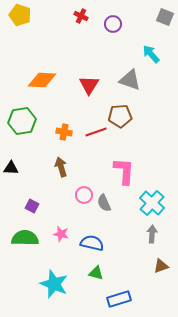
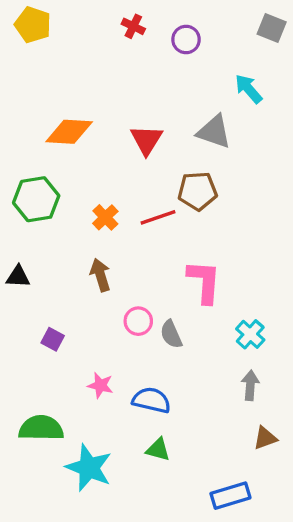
orange cross: (64, 132) -> (105, 217), turned 35
cyan cross: (152, 203) -> (250, 334), size x0.7
green semicircle: (25, 238) -> (41, 428), moved
blue rectangle: (119, 299) -> (230, 496), moved

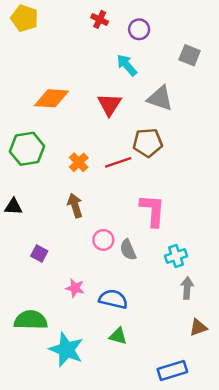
gray square: (272, 28) -> (190, 55), moved
cyan arrow: (249, 89) -> (127, 65), moved
cyan cross: (250, 334) -> (176, 256), moved, turned 30

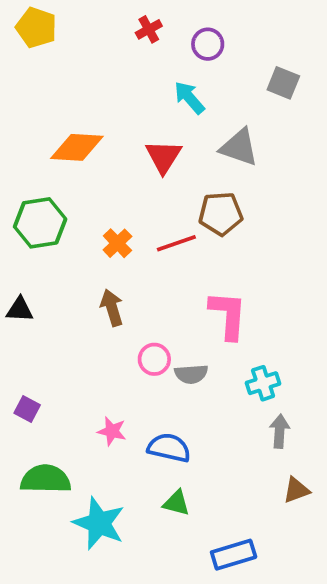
red cross: (100, 19) -> (149, 29), turned 35
gray semicircle: (128, 250) -> (191, 374), turned -70
purple square: (39, 254) -> (27, 409), moved
blue rectangle: (172, 371) -> (234, 555), moved

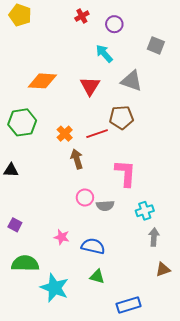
brown arrow: (112, 308) -> (77, 159), moved

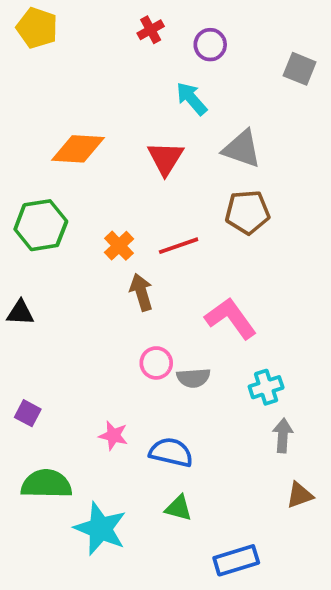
gray square: (156, 45) -> (300, 69), moved
brown pentagon: (121, 117) -> (247, 212), moved
pink L-shape: (125, 173) -> (231, 318), turned -40

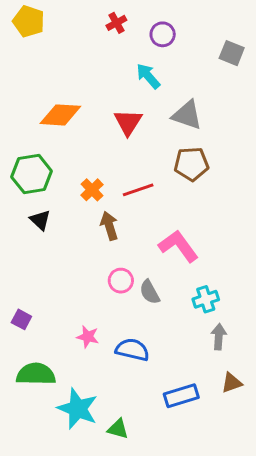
black triangle: (20, 313) -> (40, 220), moved, turned 40
gray semicircle: (193, 378) -> (150, 292), turned 65
green triangle: (179, 508) -> (118, 429), moved
blue rectangle: (236, 560) -> (181, 396), moved

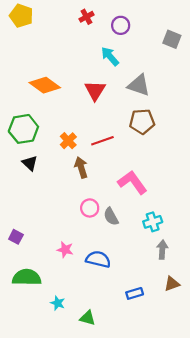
orange diamond: (60, 115) -> (45, 85), turned 32
blue rectangle: (181, 396) -> (135, 293), size x0.7
cyan star: (78, 409) -> (58, 303), size x0.5

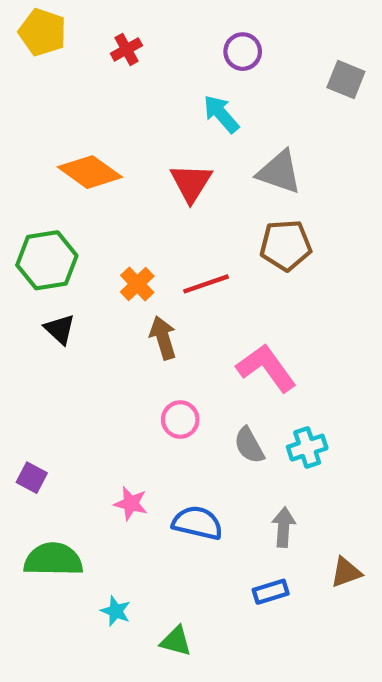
red cross: (86, 17) -> (126, 49), moved
gray semicircle: (111, 217) -> (249, 445), moved
gray arrow: (162, 250) -> (284, 527), moved

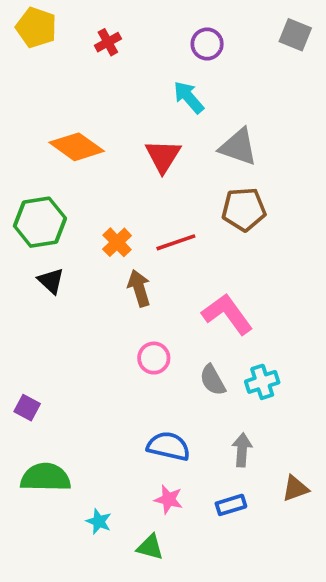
gray square: (346, 80) -> (295, 35), moved
pink star: (131, 503) -> (169, 499), moved

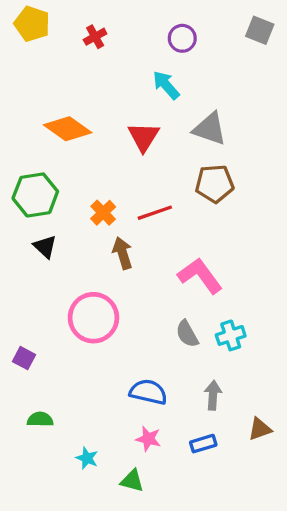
pink circle: (154, 358) -> (93, 318), moved, size x1.8
green semicircle: (45, 477) -> (40, 419), size x0.6

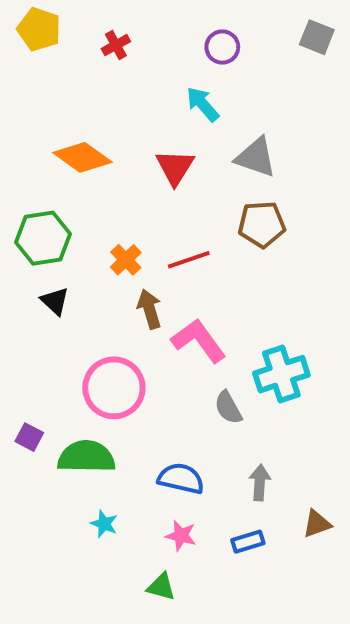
pink L-shape: (200, 276) -> (199, 341), moved
cyan cross: (231, 335) -> (281, 374), moved, size x1.5
green semicircle: (40, 419) -> (86, 457), moved, size x1.8
cyan star: (87, 458) -> (104, 524), moved

